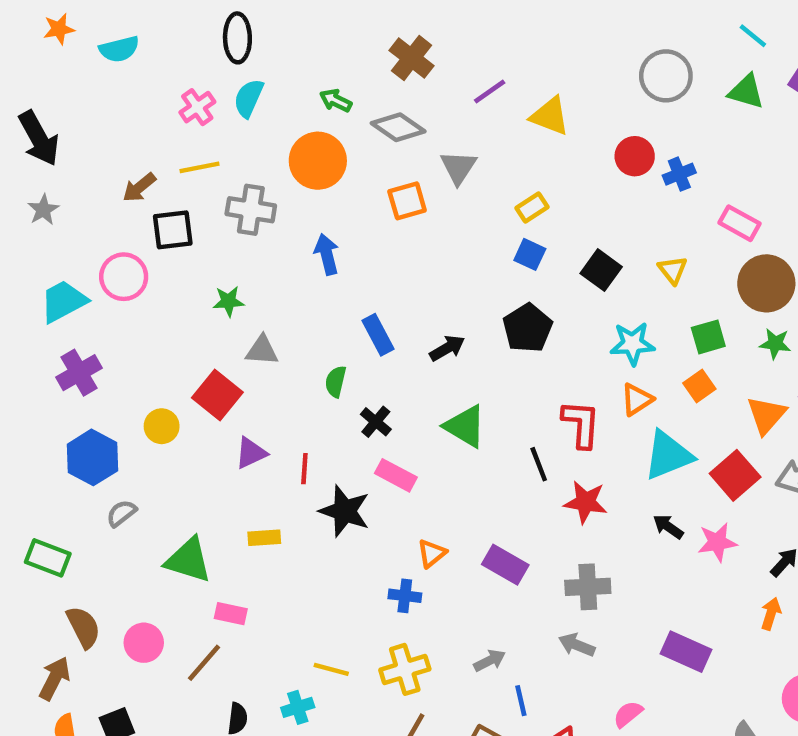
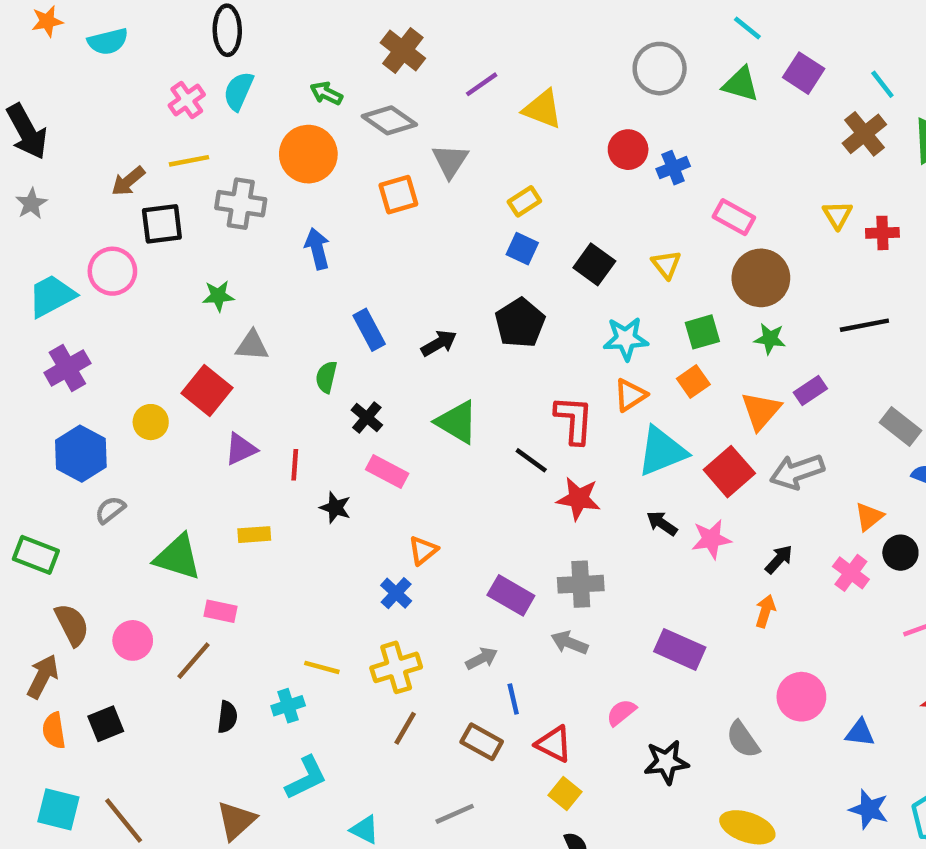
black line: (539, 464) -> (531, 460), turned -33
black star: (345, 511) -> (335, 508), size x0.6
purple rectangle: (505, 565) -> (511, 595), moved
blue cross: (405, 596) -> (396, 593), turned 36

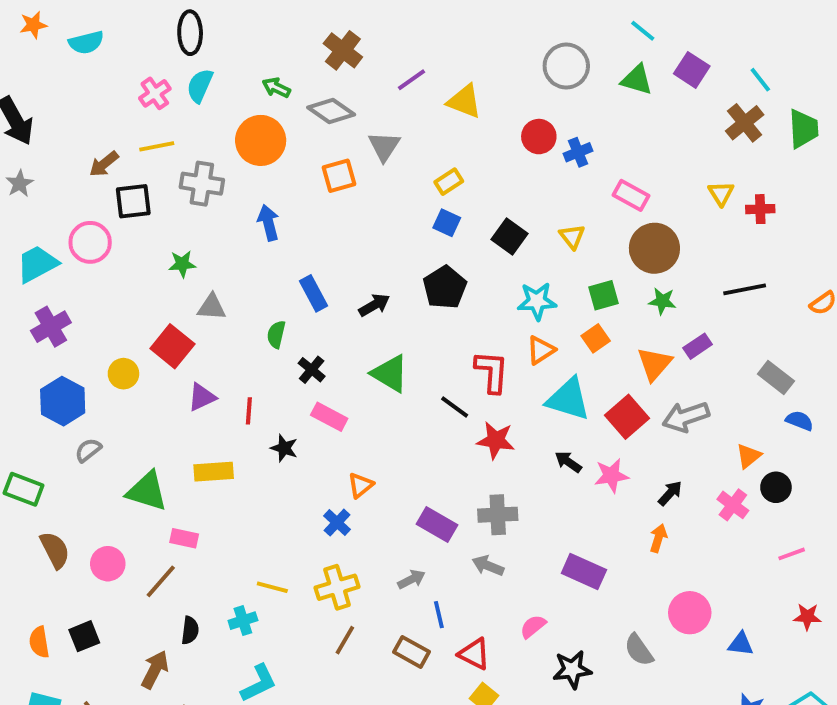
cyan triangle: (662, 451) -> (568, 399), turned 39
yellow rectangle: (254, 535) -> (214, 472), size x1.4
brown arrow: (43, 676) -> (155, 670), moved

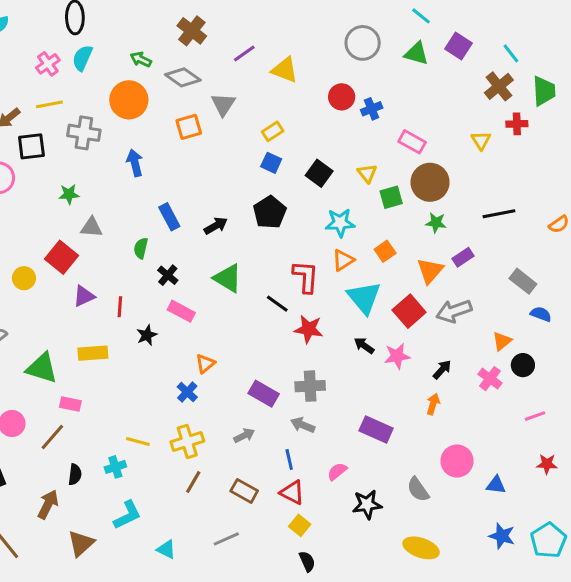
red cross: (760, 209) -> (517, 124), moved
green square: (604, 295) -> (391, 197), moved
cyan triangle: (568, 399) -> (364, 298), turned 33
black star: (284, 448) -> (147, 335), turned 30
blue line: (439, 615) -> (289, 459), moved

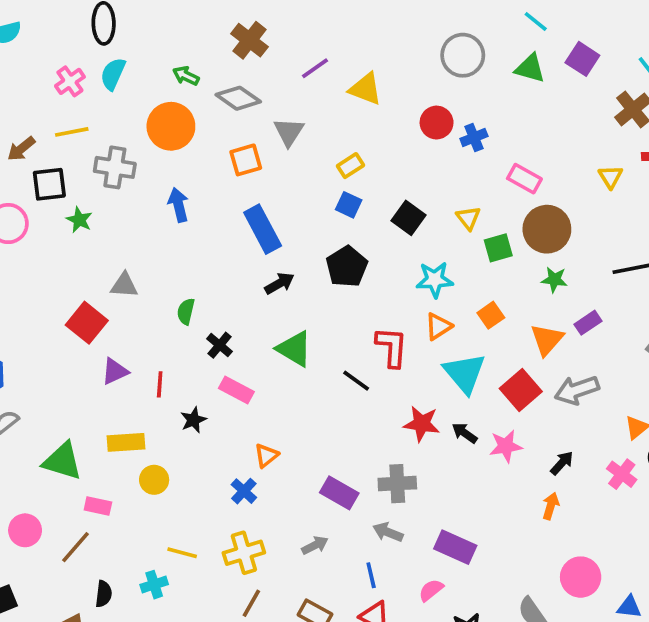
green star: (69, 194) -> (79, 220), moved, turned 30
blue rectangle: (169, 217) -> (263, 229), moved, size x1.4
yellow circle: (24, 278) -> (154, 480), moved
red star: (309, 329) -> (422, 424), moved
purple rectangle: (376, 430) -> (455, 547), moved

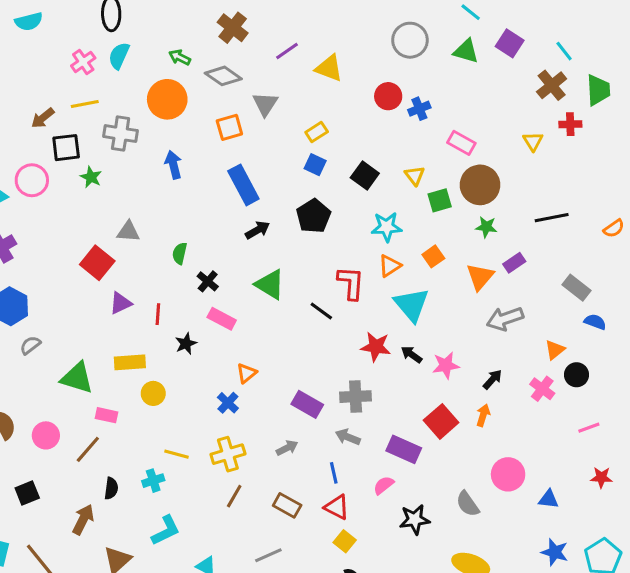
red square: (521, 390) -> (441, 421), moved

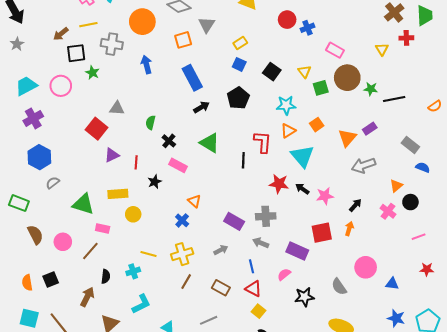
pink circle: (32, 180) -> (61, 86), moved
green star: (486, 227) -> (371, 89), moved
black line: (321, 311) -> (243, 160), turned 56
orange triangle: (247, 373) -> (194, 201), turned -40
red square: (441, 421) -> (322, 233), turned 30

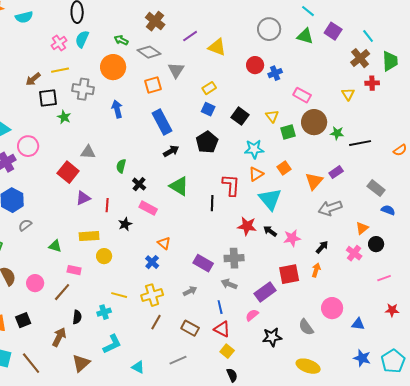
pink circle: (61, 86) -> (28, 146), moved
green triangle: (83, 204) -> (55, 246), size x0.6
purple rectangle: (297, 251) -> (265, 292), turned -60

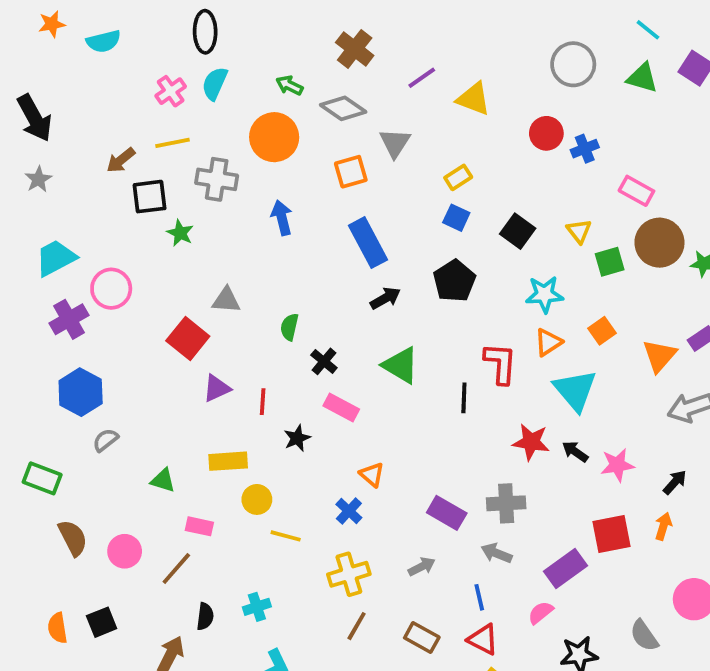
yellow line: (119, 295) -> (286, 536), moved

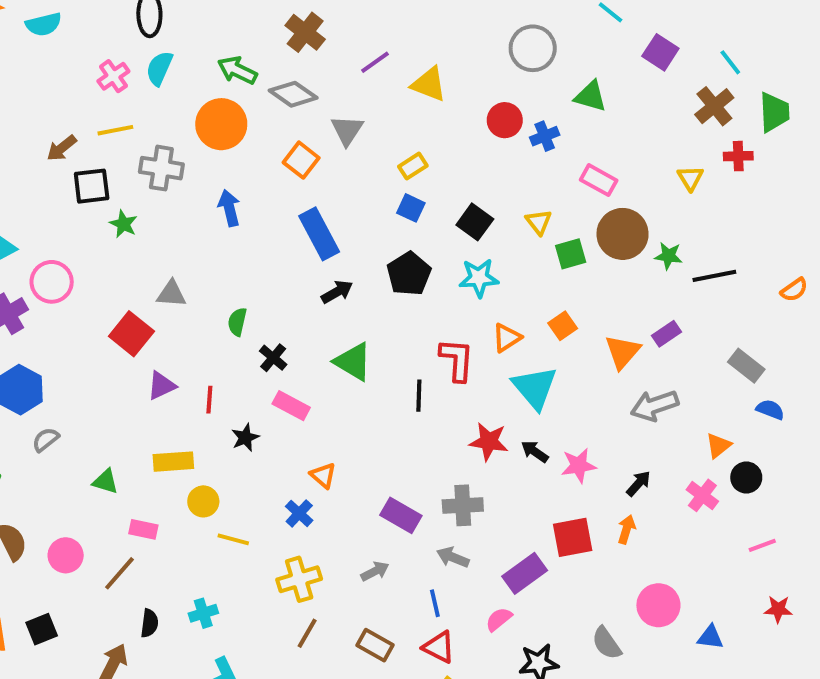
green triangle: (642, 78) -> (591, 96), moved
green arrow: (289, 85) -> (237, 70), size x1.4
orange square: (351, 172) -> (301, 160), turned -36
cyan star: (544, 294) -> (479, 278), moved

